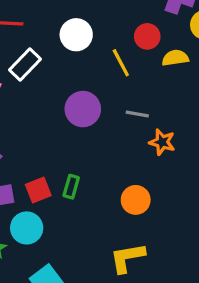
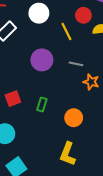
green rectangle: (71, 187) -> (42, 104), moved
red square: (38, 190) -> (13, 99), moved
yellow L-shape: (127, 258) -> (68, 154), turned -60

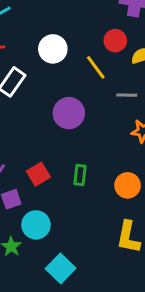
gray line: (76, 64) -> (127, 95), moved

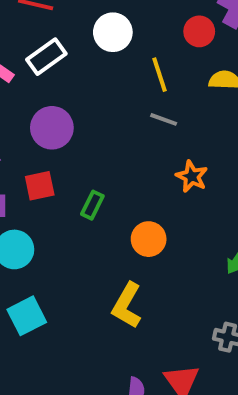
red circle: (115, 41) -> (199, 31), moved
gray line: (127, 95) -> (164, 119), moved
purple circle: (69, 113) -> (52, 128), moved

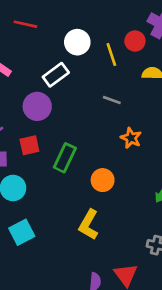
white rectangle: (46, 57) -> (56, 75), moved
yellow line: (160, 75) -> (111, 54), moved
green rectangle: (92, 205) -> (65, 158), size x1.5

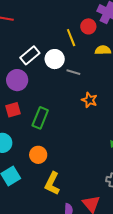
white circle: (77, 42) -> (55, 59), moved
orange circle: (103, 180) -> (38, 155), moved
yellow L-shape: (89, 225) -> (52, 183), moved

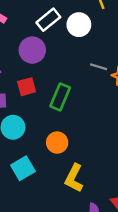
gray line: (73, 72) -> (99, 67), moved

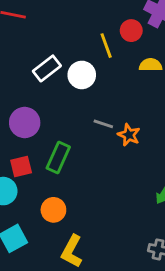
purple circle: (32, 50) -> (25, 123), moved
red square: (27, 87) -> (21, 166), moved

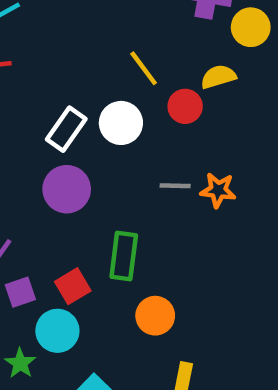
red circle: (131, 31) -> (185, 106), moved
purple circle: (25, 123) -> (67, 189), moved
orange circle: (53, 210) -> (155, 316), moved

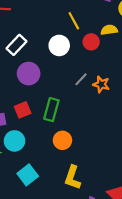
white rectangle: (66, 129) -> (17, 45), moved
gray line: (175, 186) -> (81, 79), turned -56
red square: (73, 286) -> (23, 110), moved

